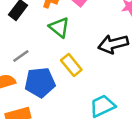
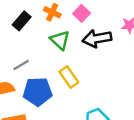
black arrow: (113, 44) -> (97, 39), moved

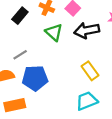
yellow rectangle: (69, 77) -> (90, 71), moved

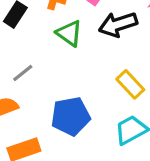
blue pentagon: (35, 78) -> (71, 116), moved

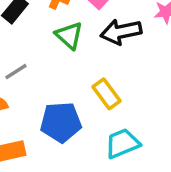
yellow rectangle: (130, 84) -> (106, 94), moved

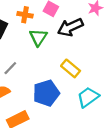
green triangle: (69, 35) -> (38, 37), turned 36

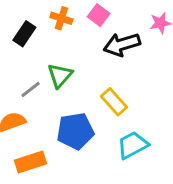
green triangle: (38, 37) -> (60, 75), moved

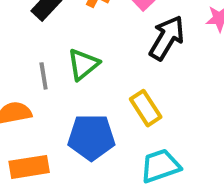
black arrow: (122, 45) -> (167, 38), turned 129
gray line: (31, 89) -> (44, 76), turned -70

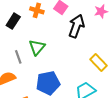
yellow rectangle: (146, 108) -> (98, 62), moved

